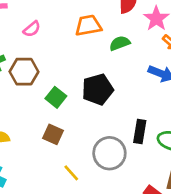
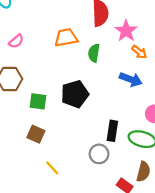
green semicircle: (120, 43) -> (94, 53), turned -60
green square: (56, 97) -> (38, 101), turned -30
gray circle: (109, 153) -> (99, 154), moved, size x0.7

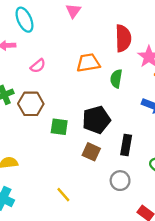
black rectangle: (112, 131) -> (126, 145), moved
brown square: (36, 134) -> (91, 152), moved
yellow line: (52, 168) -> (63, 195), moved

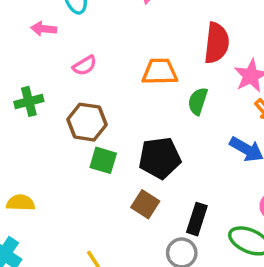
brown hexagon: (31, 104) -> (87, 122), moved
black rectangle: (126, 145) -> (197, 219), moved

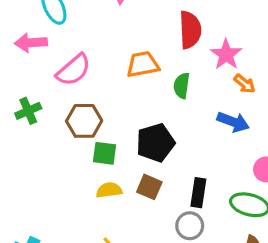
pink arrow: (44, 29) -> (31, 43), size x1.4
pink semicircle: (85, 66) -> (74, 70), size x1.6
yellow semicircle: (21, 203) -> (109, 190), moved

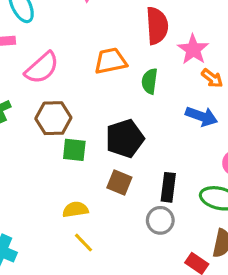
yellow semicircle: (109, 190) -> (75, 209), moved

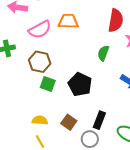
orange trapezoid: (111, 61) -> (68, 21), moved
black pentagon: (125, 138) -> (80, 84), turned 30
brown square: (119, 183) -> (69, 122), moved

